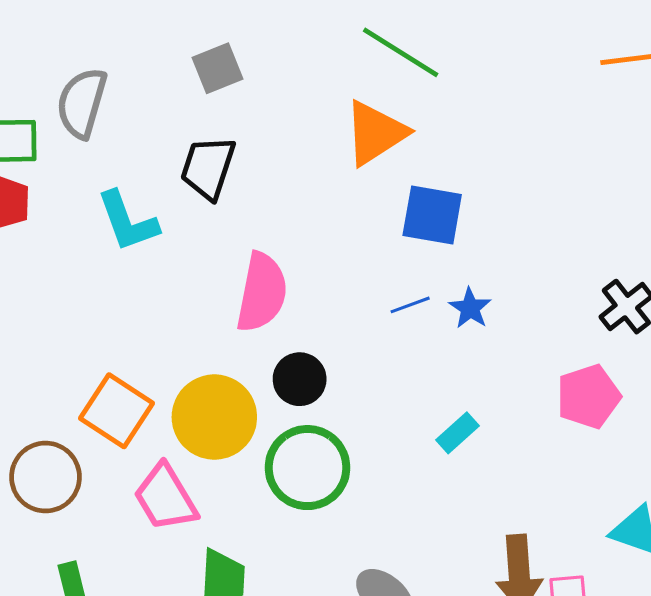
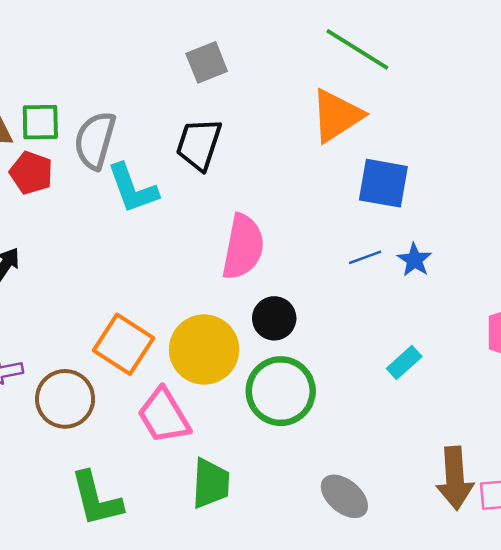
gray semicircle: (82, 103) -> (95, 140), moved

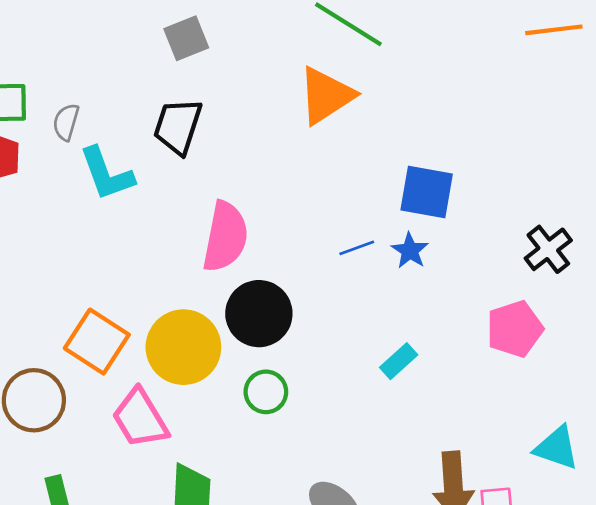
gray semicircle: (95, 140) -> (66, 122), size x0.6
blue square: (383, 183) -> (427, 192), moved
black circle: (274, 318) -> (259, 314), size x1.4
green circle: (281, 391) -> (266, 392), size x0.6

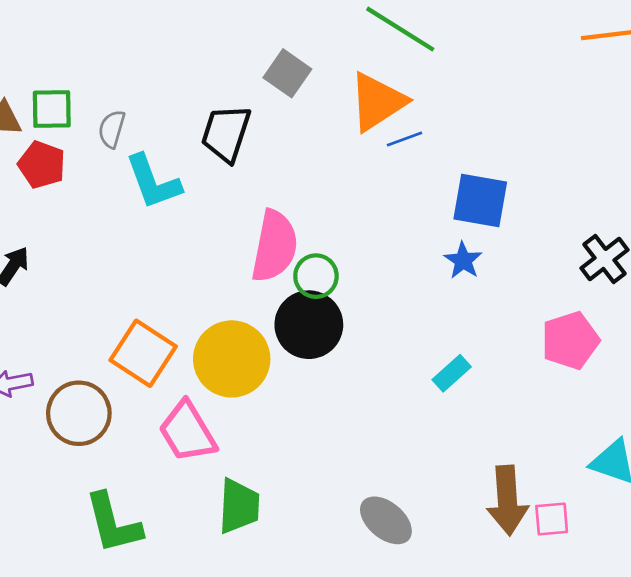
gray square: (186, 38) -> (287, 73), moved, turned -33
blue line: (357, 248) -> (405, 139), moved
green circle: (266, 392) -> (316, 276), moved

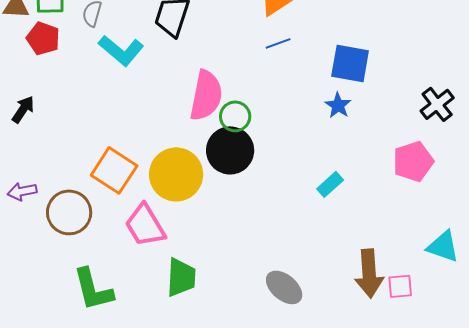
blue line: (405, 139) -> (278, 43), moved
cyan L-shape: (153, 182) -> (121, 50), turned -30

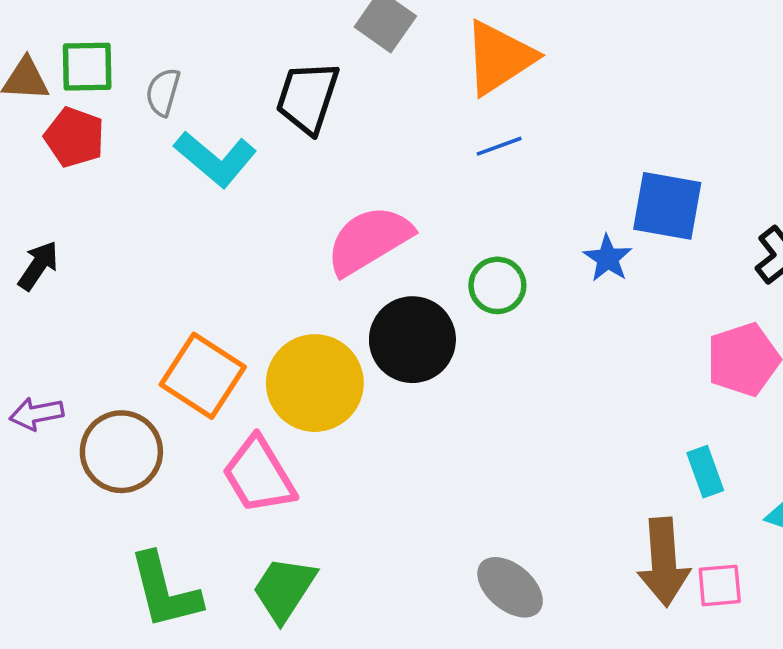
blue square: (350, 63) -> (667, 206), moved
pink semicircle: (206, 95) -> (369, 240), turned -132
green circle: (235, 116) -> (497, 285), moved
cyan rectangle: (330, 184) -> (705, 472), moved, turned -68
green trapezoid: (181, 277) -> (284, 589), moved, turned -150

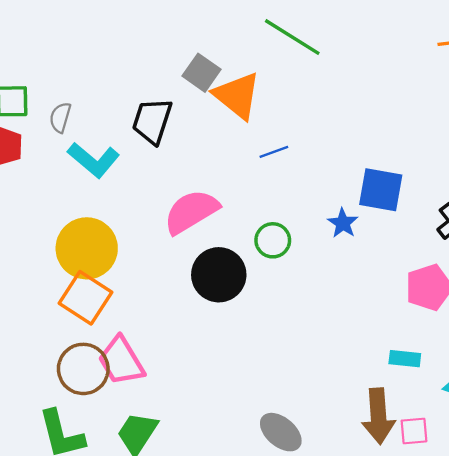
orange triangle: (499, 58) -> (237, 96), moved, turned -48
yellow circle: (315, 383) -> (87, 248), moved
brown circle: (121, 452) -> (83, 369), moved
cyan rectangle: (705, 472) -> (405, 359), turned -64

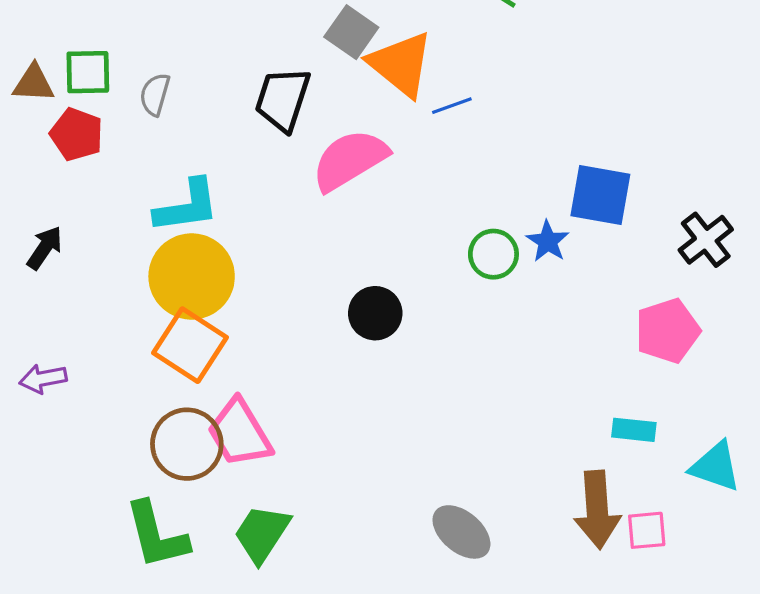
blue line: (274, 152) -> (452, 106), moved
cyan L-shape: (94, 160) -> (187, 206), moved, turned -48
pink semicircle: (191, 212) -> (350, 160), moved
green circle: (273, 240) -> (493, 254), moved
black circle: (219, 275) -> (375, 313), size x0.7

